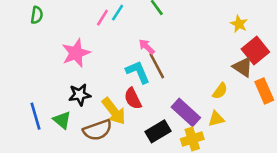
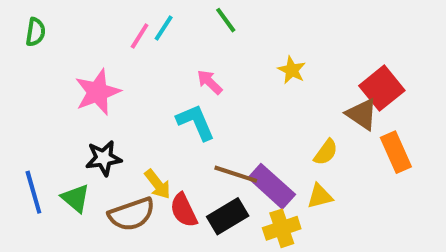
yellow star: (239, 24) -> (292, 70), moved
brown line: (157, 66) -> (236, 174), moved, turned -44
red semicircle: (133, 99) -> (184, 210), moved
yellow arrow: (114, 111) -> (158, 184), size x0.7

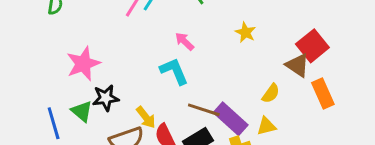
pink star: (98, 92) -> (83, 64), moved
green triangle: (76, 198) -> (82, 111), moved

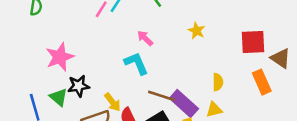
red square: (312, 46) -> (253, 42), turned 36
brown triangle: (298, 65) -> (281, 58), moved
yellow semicircle: (271, 93) -> (218, 82), turned -36

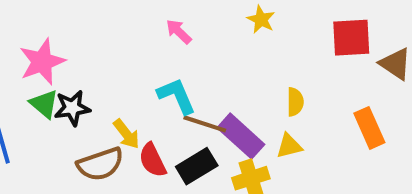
cyan L-shape: (136, 63) -> (177, 96), moved
orange rectangle: (262, 82) -> (369, 128), moved
green triangle: (58, 97) -> (44, 104), moved

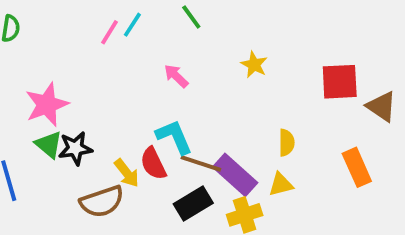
red semicircle: (153, 160) -> (153, 164), moved

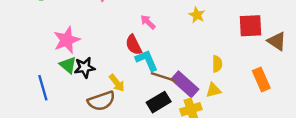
red semicircle: (153, 164) -> (134, 45), moved

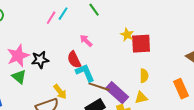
red square: (251, 26) -> (141, 44), moved
black star: (85, 67) -> (40, 60), moved

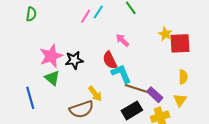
purple rectangle: (117, 93) -> (155, 95), size x0.7
yellow triangle: (141, 98) -> (180, 100), turned -40

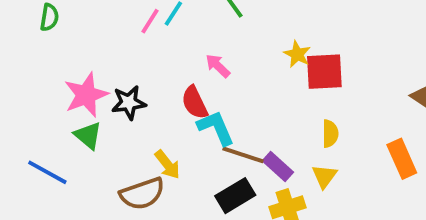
blue line: (30, 98) -> (47, 172), turned -45

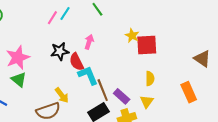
pink arrow: (218, 66) -> (89, 42), turned 64
black star: (129, 103) -> (60, 51), moved
brown line: (243, 155) -> (103, 90), turned 50

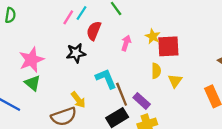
pink arrow: (89, 42) -> (126, 43), moved
red semicircle: (76, 62) -> (94, 31), moved, turned 48
yellow semicircle: (150, 79) -> (156, 71), moved
yellow triangle: (147, 102) -> (175, 81), moved

